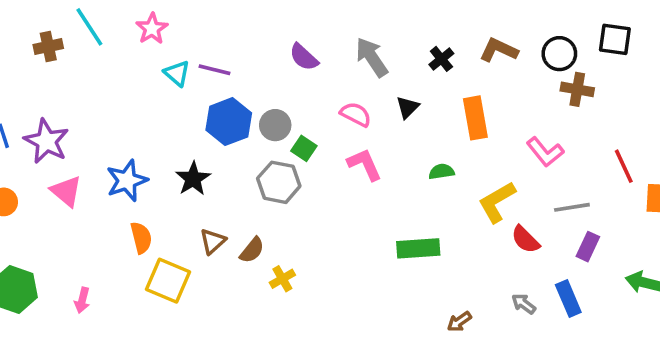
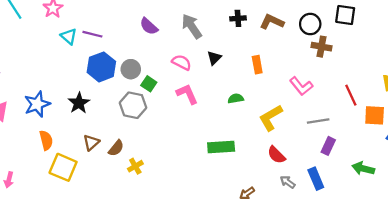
black cross: (441, 59) -> (238, 18), moved, turned 35
orange rectangle: (475, 118) -> (257, 65), size x0.7
red semicircle: (525, 239) -> (276, 155), moved

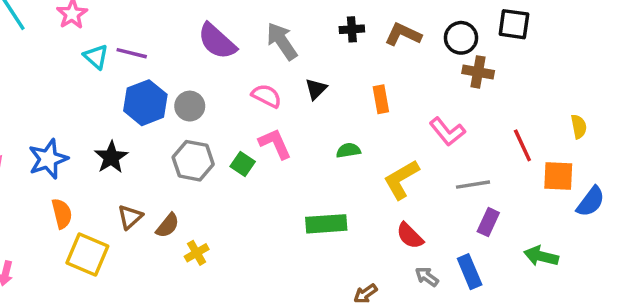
purple semicircle: (149, 26) -> (217, 41), size x1.4
green square: (149, 84) -> (243, 164), moved

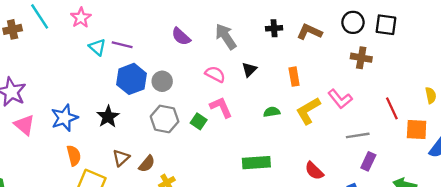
black circle: (461, 38) -> (353, 22), moved
purple semicircle: (217, 41) -> (181, 37), size x0.7
yellow L-shape: (401, 179) -> (308, 111), moved

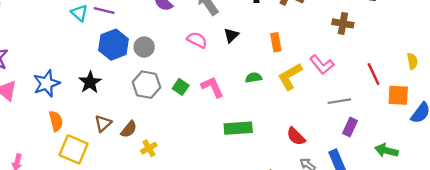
pink L-shape: (221, 107) -> (212, 87), moved

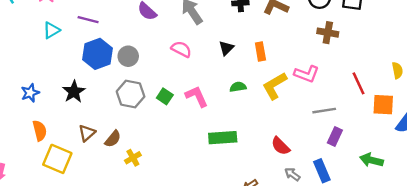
cyan triangle: (79, 13) -> (51, 30), moved, turned 48
black triangle: (231, 35) -> (226, 48), moved
pink L-shape: (322, 65) -> (306, 74), turned -30
blue star: (46, 83) -> (30, 93), size x0.7

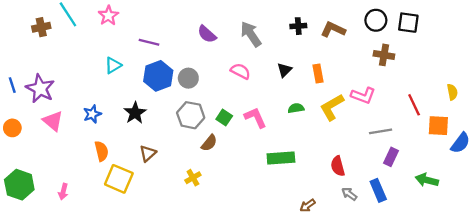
cyan triangle: (51, 30) -> (113, 65), moved
brown semicircle: (113, 139) -> (209, 143), moved
red semicircle: (281, 146) -> (338, 166), turned 30

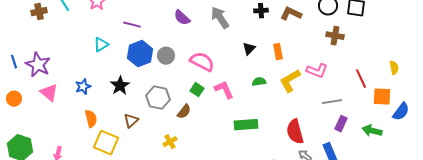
pink semicircle: (240, 71) -> (202, 62), moved, size x1.4
gray hexagon: (191, 115) -> (158, 98), moved
red semicircle: (338, 166) -> (295, 132), size x1.4
green arrow: (427, 180) -> (372, 131), moved

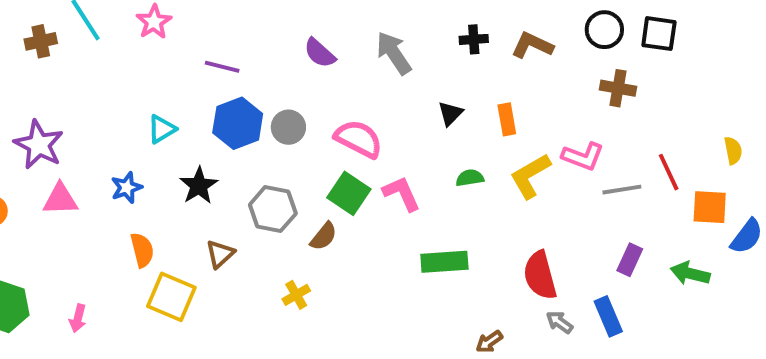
cyan triangle: (101, 45) -> (162, 129), moved
green square: (197, 90) -> (349, 193), size x1.5
pink triangle: (49, 93) -> (60, 199), turned -42
gray line: (332, 102) -> (622, 190), moved

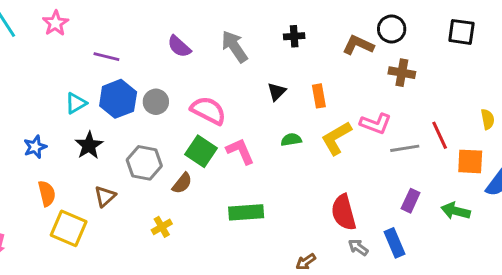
black square: (659, 34) -> (461, 32), moved
brown L-shape: (532, 45) -> (358, 45), moved
cyan triangle: (162, 129) -> (76, 103), moved
green rectangle: (444, 262) -> (246, 212), moved

